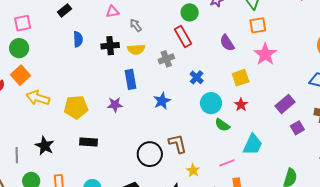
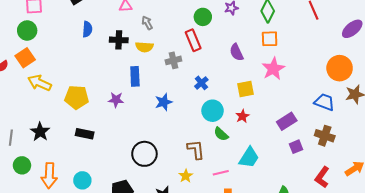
brown L-shape: (178, 144) -> (196, 150), moved

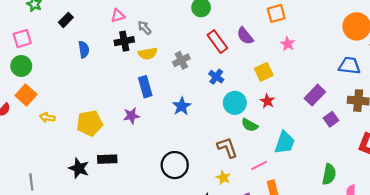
black cross: (119, 40) -> (124, 41), moved
red rectangle: (193, 40) -> (217, 42), moved
pink star: (273, 69) -> (288, 44), size x0.6
yellow arrow: (40, 83) -> (47, 117), size x0.6
black star: (40, 132) -> (79, 168), moved

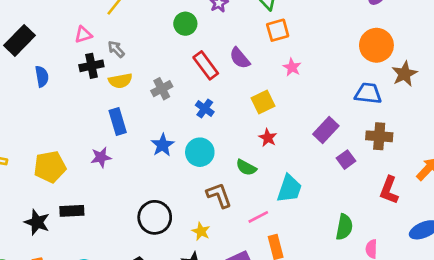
black rectangle: (66, 20) -> (20, 40), size x1.6
cyan circle: (235, 103) -> (200, 152), moved
yellow star: (223, 178) -> (201, 231), moved

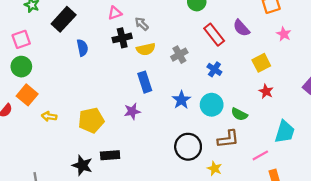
green semicircle: (246, 167) -> (239, 114), moved
brown L-shape: (219, 195) -> (228, 139), turned 105
black circle: (155, 217) -> (188, 147), moved

